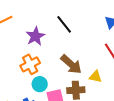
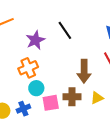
brown arrow: (71, 64) -> (84, 71), moved, turned 45
yellow triangle: (95, 77) -> (97, 98), moved, turned -40

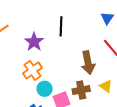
black line: (65, 30) -> (61, 26), turned 48
yellow triangle: (97, 98) -> (106, 86), turned -48

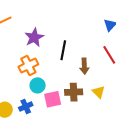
black line: (61, 26) -> (63, 50), moved
brown arrow: (88, 63) -> (84, 66), size x0.7

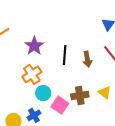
brown arrow: (84, 66) -> (87, 59), moved
pink square: (53, 99) -> (60, 105), turned -36

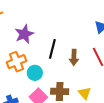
cyan circle: (43, 93) -> (35, 73), moved

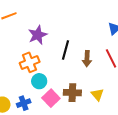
cyan circle: (35, 73) -> (39, 81), moved

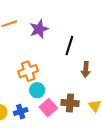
purple star: (38, 35) -> (39, 29), moved
black line: (66, 50) -> (69, 46), moved

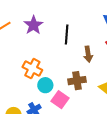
orange cross: (28, 71) -> (32, 69), turned -30
brown cross: (70, 103) -> (77, 81), moved

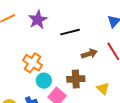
black line: (67, 34) -> (70, 32), turned 66
brown arrow: (88, 54) -> (89, 54), turned -105

